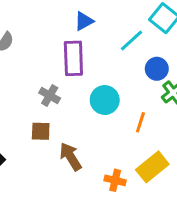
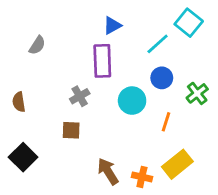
blue circle: (157, 69) -> (162, 78), moved
gray cross: (50, 96) -> (80, 96), turned 30
brown arrow: (70, 157) -> (108, 171), moved

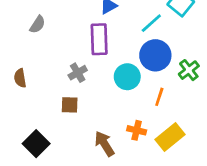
blue circle: (162, 78) -> (155, 55), size x1.5
black square: (23, 157) -> (36, 144), moved
orange cross: (142, 177) -> (137, 130), moved

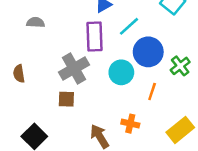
cyan line: (151, 23) -> (129, 26), moved
gray semicircle: (38, 25) -> (36, 22), turned -120
gray cross: (78, 73) -> (74, 69), size x1.6
yellow rectangle: (170, 137) -> (180, 130), moved

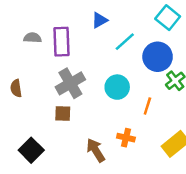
purple rectangle: (94, 37) -> (62, 42), moved
blue circle: (148, 52) -> (158, 57), moved

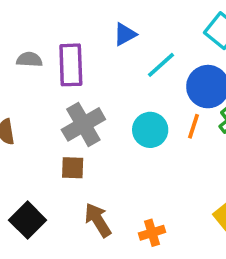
orange line: (147, 106) -> (193, 126), moved
orange cross: (126, 138) -> (152, 233), moved, turned -30
brown arrow: (96, 150) -> (98, 220), moved

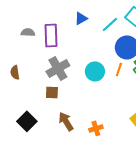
cyan line: (161, 65) -> (110, 24), moved

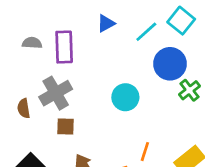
gray cross: (58, 68) -> (56, 93), moved
orange line: (119, 69) -> (145, 152), moved
brown semicircle: (15, 72) -> (24, 108), moved

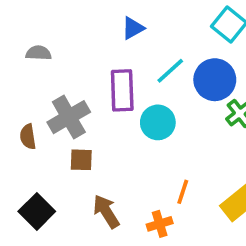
cyan line: (146, 32) -> (170, 71), moved
purple rectangle: (64, 47) -> (122, 90), moved

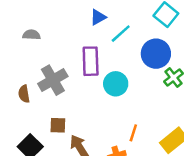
cyan line: (170, 71) -> (121, 34), moved
brown square: (81, 160) -> (58, 125), moved

